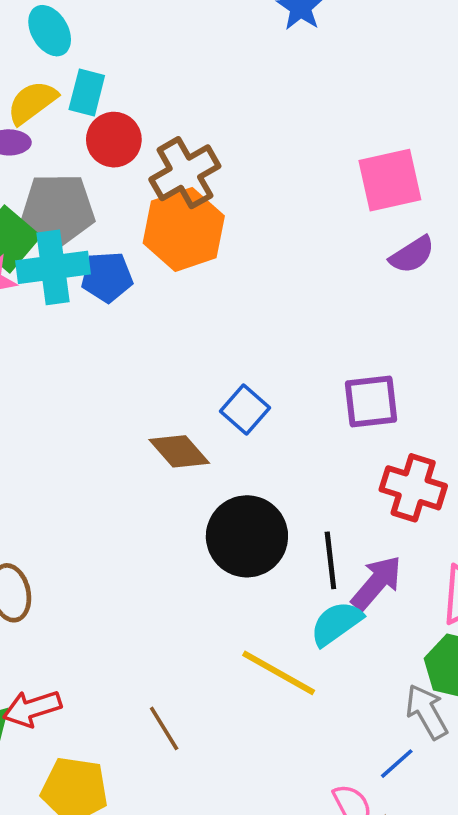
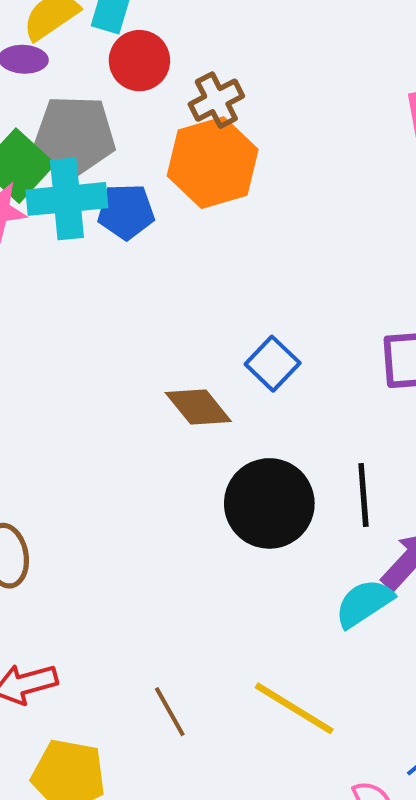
brown cross: (185, 173) -> (216, 100), size x0.7
black line: (330, 560) -> (363, 495), moved
yellow line: (279, 673) -> (294, 708), moved

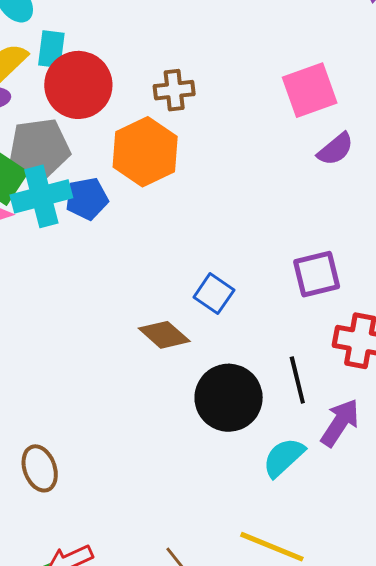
red circle: (139, 61) -> (78, 85), size x1.5
brown cross: (216, 100) -> (174, 90), moved, turned 30
cyan semicircle: (364, 603) -> (284, 457), moved

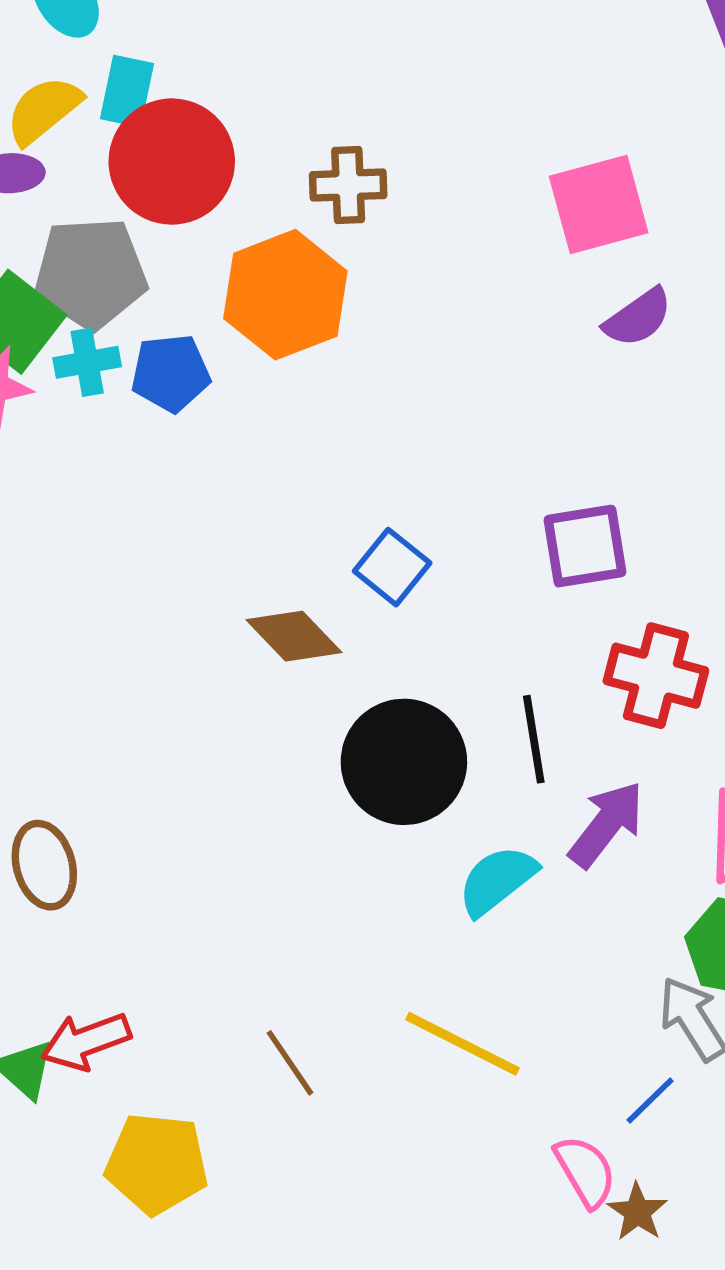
cyan cross: (41, 196) -> (87, 362), size x0.6

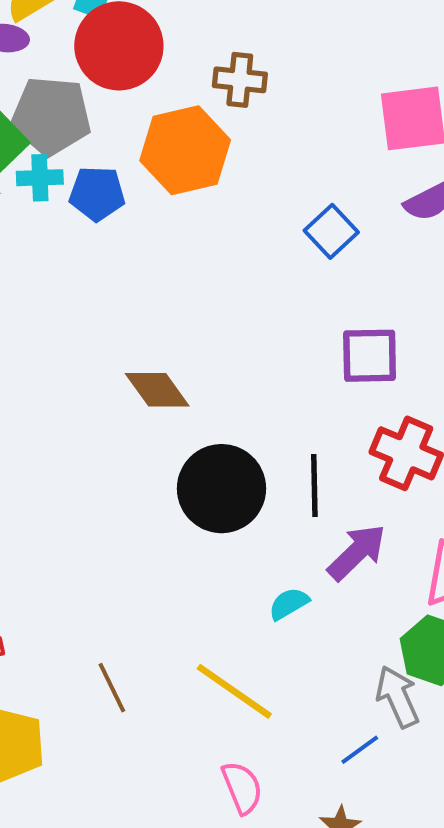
blue square: (392, 567) -> (331, 231), moved
cyan semicircle: (497, 880) -> (289, 604), moved, size x0.7
pink semicircle: (585, 1171) -> (242, 788), moved

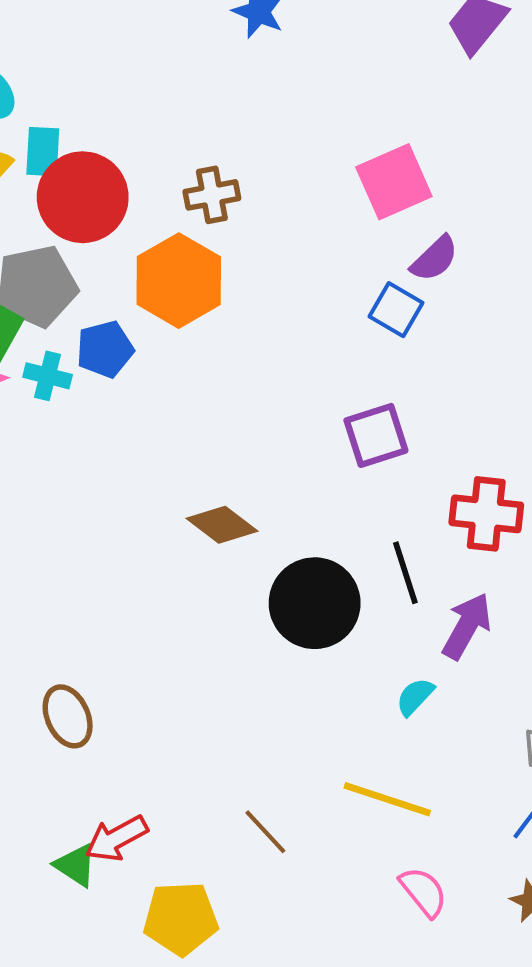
cyan cross: (40, 178) -> (48, 376), moved, turned 33
blue square: (331, 231) -> (396, 310), moved
purple square: (370, 356) -> (376, 435), moved

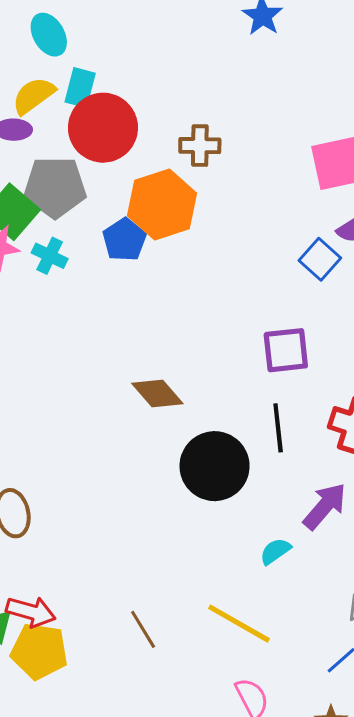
blue pentagon: (105, 349) -> (124, 240), moved, turned -30
black line: (405, 573) -> (278, 428), moved
red arrow: (116, 838) -> (31, 612), turned -147
yellow pentagon: (181, 918) -> (39, 651), moved

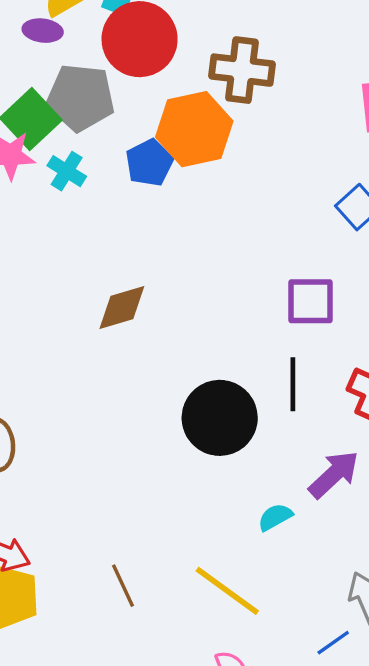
brown cross: (200, 146) -> (242, 70), size x1.4
brown diamond: (157, 393) -> (122, 307), moved, turned -72

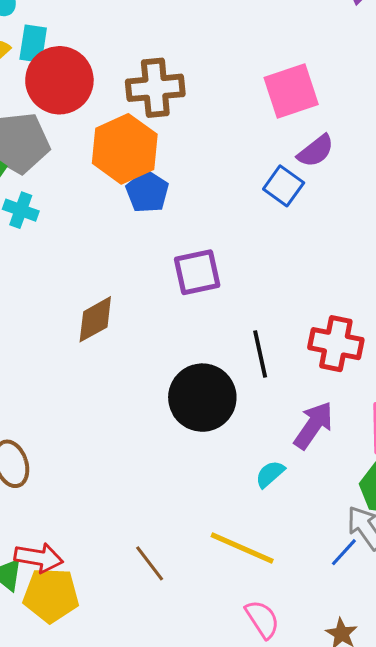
blue pentagon: (149, 163) -> (147, 192), moved
purple square: (310, 301) -> (197, 272), moved
blue line: (333, 643) -> (344, 552), moved

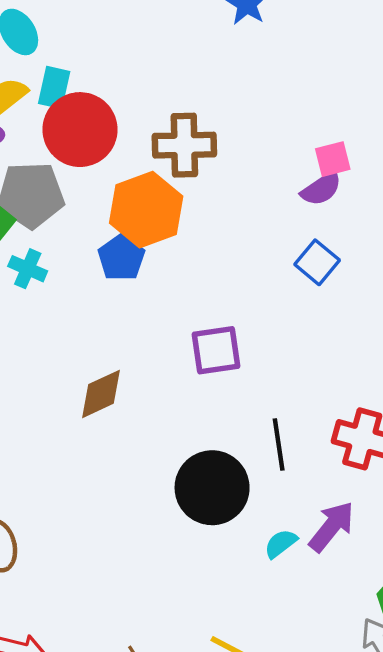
pink square: (291, 91) -> (333, 159), size x0.6
purple semicircle: (316, 151) -> (321, 189), moved
blue pentagon: (147, 192) -> (121, 258), moved
cyan semicircle: (270, 474) -> (281, 544), moved

